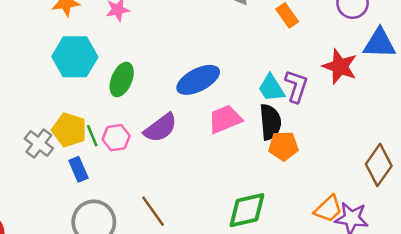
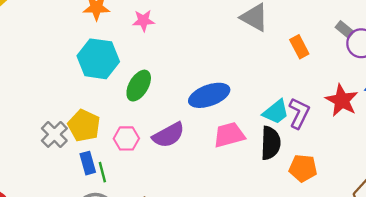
cyan trapezoid: (271, 88) -> (276, 112), turned -104
green line: (92, 136) -> (102, 172), moved
orange pentagon: (283, 146) -> (303, 168), moved

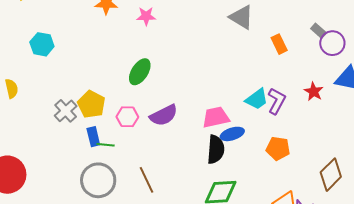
cyan hexagon: (98, 59) -> (42, 44), moved, size x0.7
blue ellipse: (209, 95) -> (232, 134), moved, size x0.7
red star: (342, 100) -> (314, 92), size x0.7
black semicircle: (271, 143) -> (216, 149), moved
green line: (102, 172) -> (106, 145), turned -72

